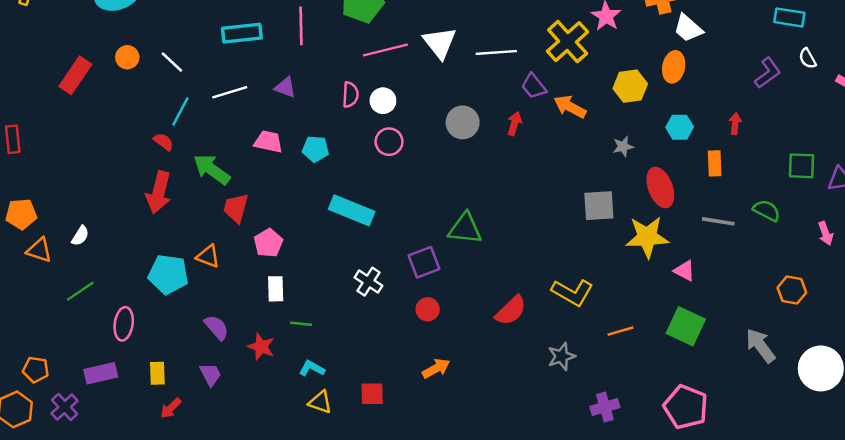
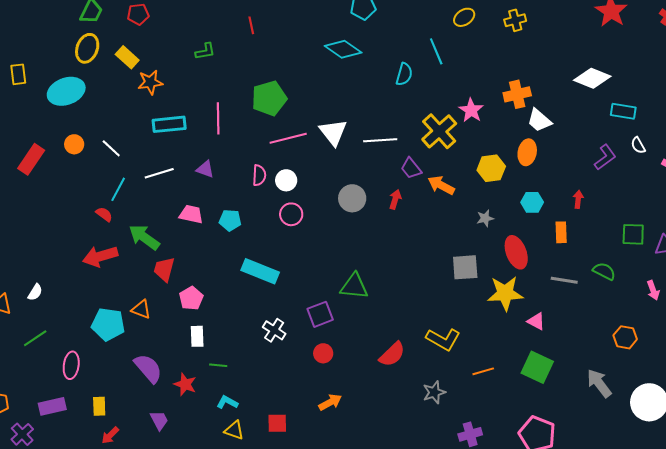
red arrow: (159, 192) -> (100, 256), turned 60
purple semicircle: (217, 327) -> (148, 368), size x1.4
purple trapezoid: (211, 374) -> (159, 420), moved

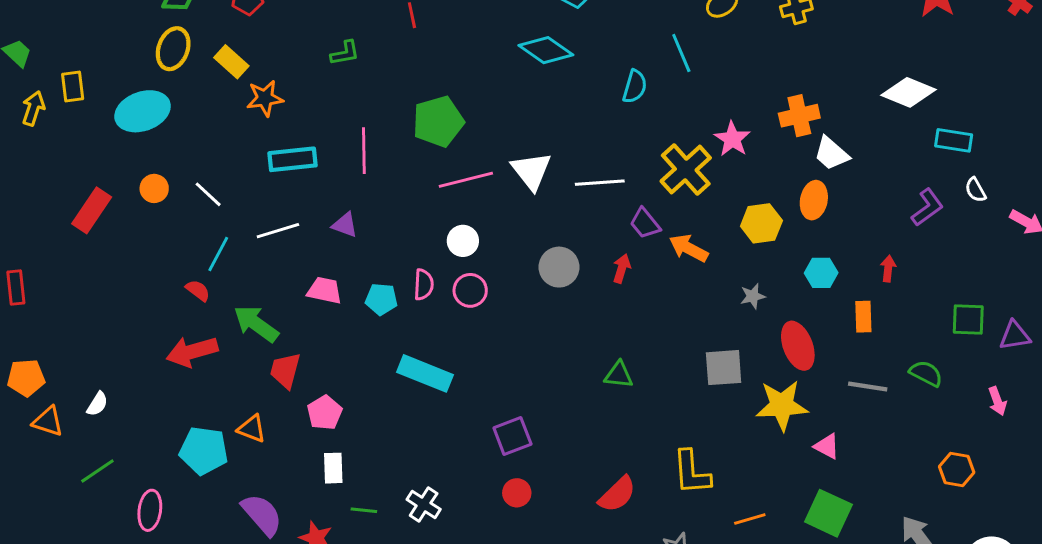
pink semicircle: (259, 175) -> (424, 285), moved
green triangle: (354, 286) -> (619, 375), moved, size x0.7
white cross: (274, 330) -> (424, 504), moved
yellow L-shape: (443, 339) -> (692, 472), turned 56

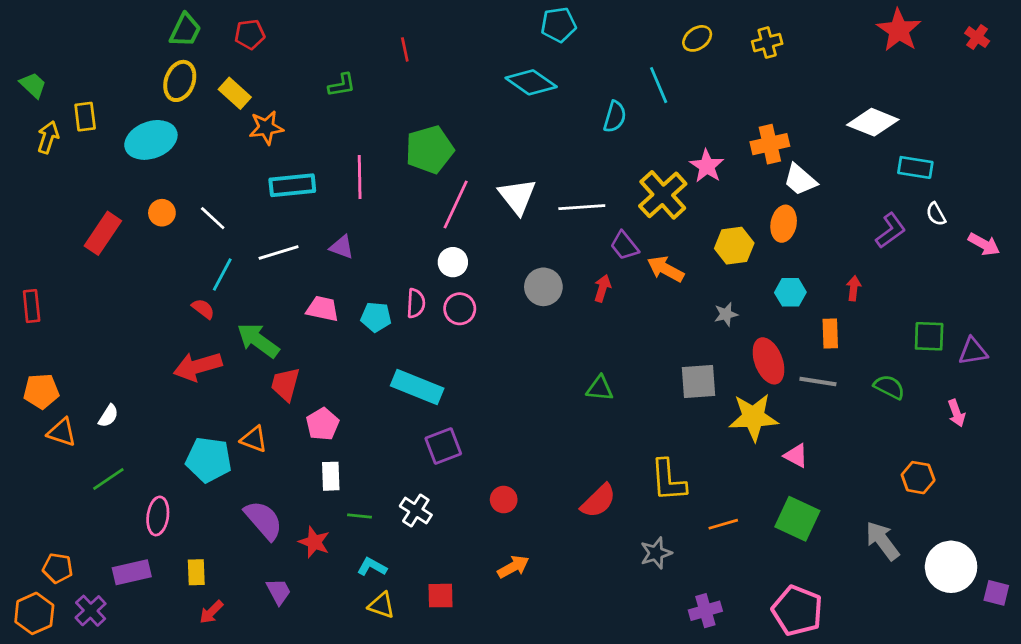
pink line: (466, 180) -> (456, 204), turned -51
gray line: (868, 387) -> (818, 382), moved
purple square: (512, 436) -> (443, 446), moved

